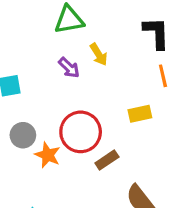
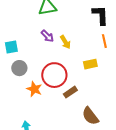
yellow arrow: (99, 54) -> (65, 42), moved
gray circle: (23, 135) -> (19, 68), moved

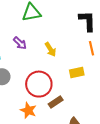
purple arrow: (47, 36) -> (20, 43), moved
orange star: (34, 89) -> (28, 110), moved

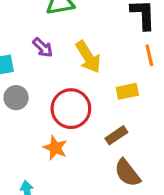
yellow arrow: (50, 49) -> (88, 57), size x1.5
brown rectangle: (56, 102) -> (116, 135), moved

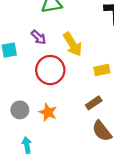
gray circle: (16, 98) -> (20, 110), moved
red circle: (71, 109) -> (50, 70), moved

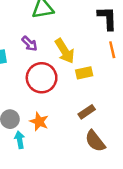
yellow rectangle: (102, 70) -> (84, 73), moved
cyan arrow: (27, 145) -> (20, 140), moved

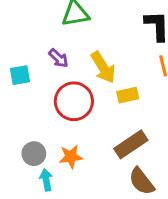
brown rectangle: (87, 112) -> (131, 144), size x1.5
orange star: (39, 122) -> (71, 157), turned -30

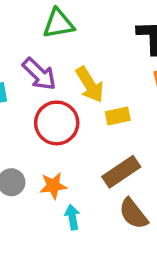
purple arrow: (58, 58) -> (39, 74), size x1.5
cyan arrow: (46, 180) -> (72, 217), moved

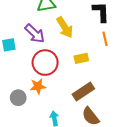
yellow arrow: (90, 85) -> (65, 27), moved
orange star: (53, 186) -> (38, 86), moved

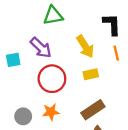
yellow arrow: (65, 27) -> (85, 47), moved
orange star: (38, 86) -> (51, 112), moved

